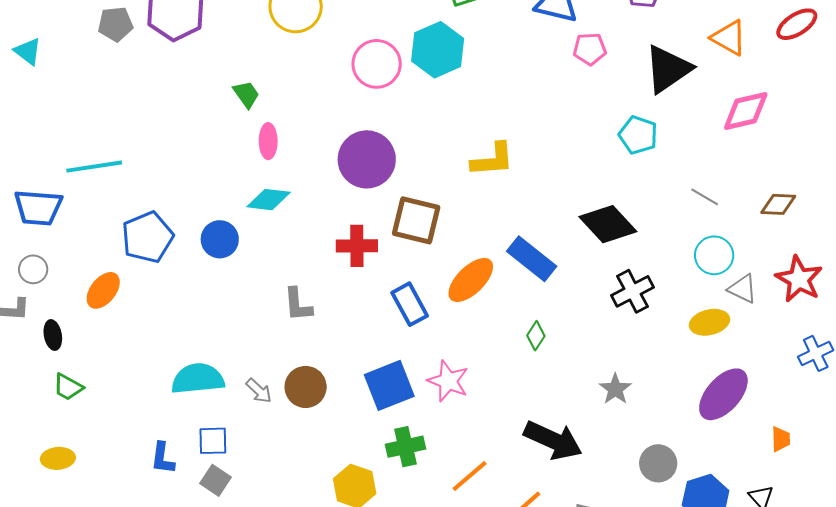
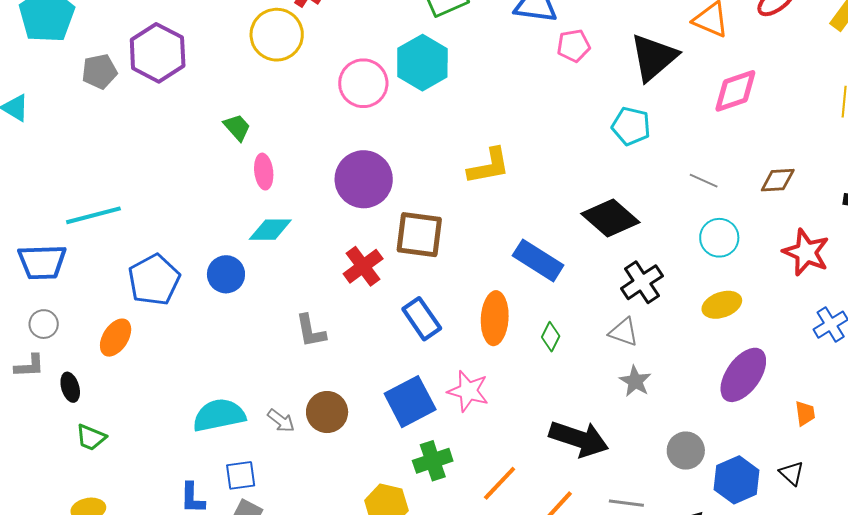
red cross: (357, 246) -> (363, 266), turned -30
orange ellipse: (471, 280) -> (495, 318), moved, turned -36
gray triangle: (743, 289) -> (624, 332), moved

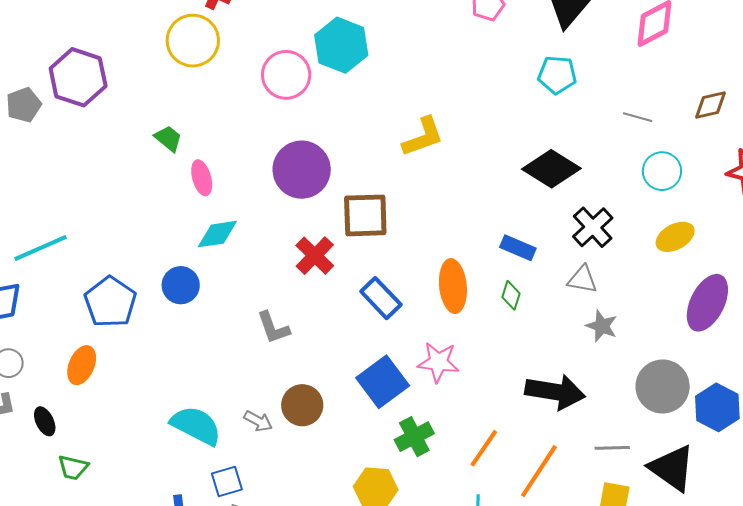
blue rectangle: (538, 260) -> (518, 248), moved, size x0.7
cyan semicircle: (219, 415) -> (196, 425), turned 48
gray circle: (686, 451) -> (663, 386), size x1.4

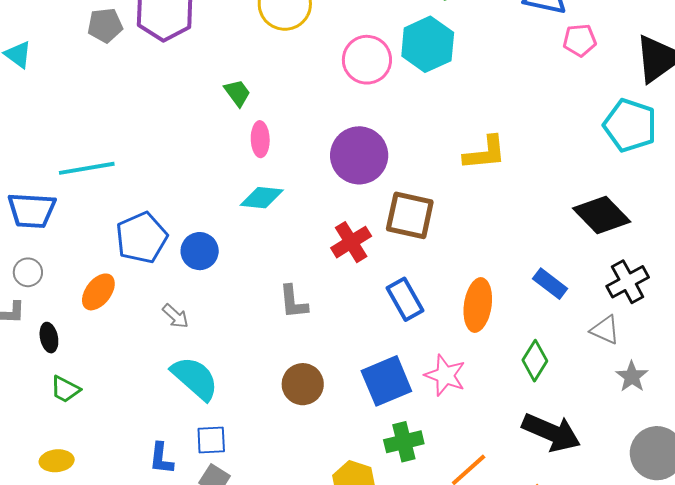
cyan pentagon: (557, 75) -> (630, 125), size x1.4
blue circle: (181, 285) -> (200, 251), moved
green diamond: (511, 295) -> (535, 361), moved, size x1.4
gray star: (602, 326) -> (632, 377), moved
gray arrow: (258, 421) -> (175, 316), moved

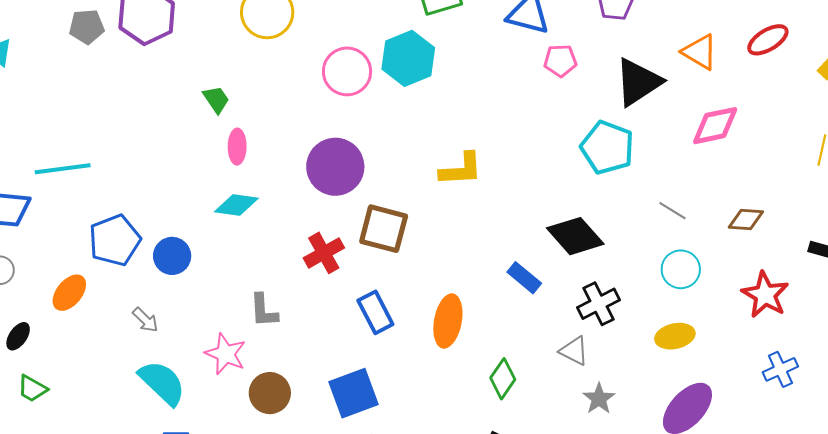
blue rectangle: (550, 284) -> (524, 278), moved
black ellipse: (49, 338) -> (18, 336), turned 44
pink star: (445, 375) -> (226, 354), moved

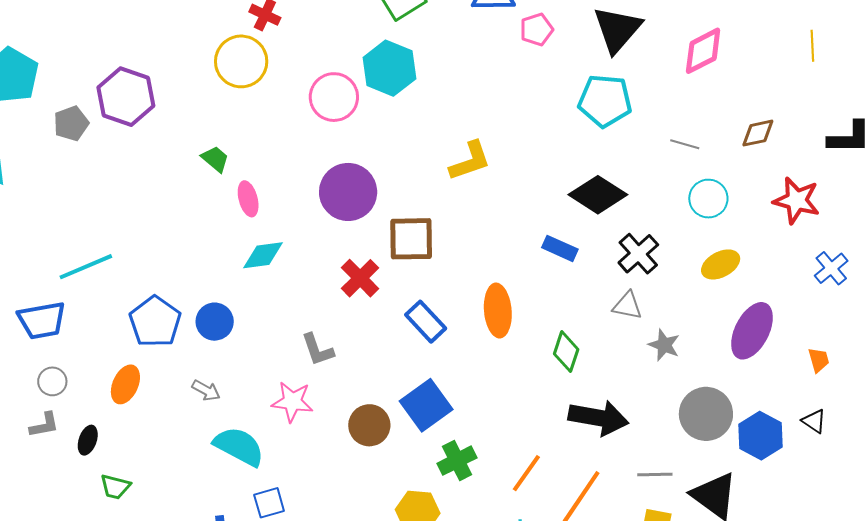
brown circle: (270, 393) -> (369, 425), moved

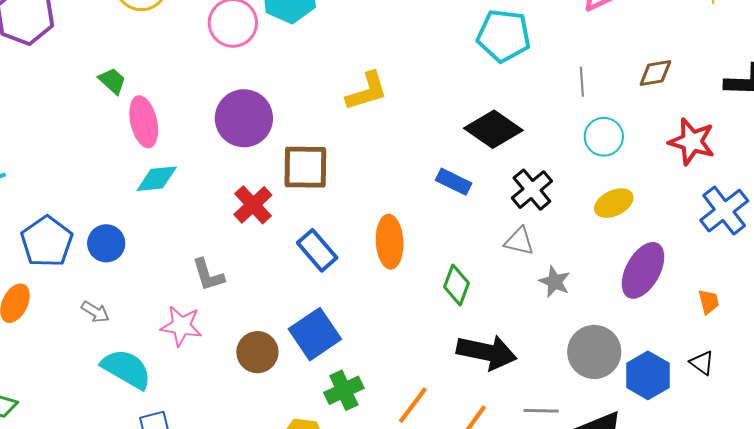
gray line: (685, 144) -> (582, 82), turned 68
pink ellipse: (248, 199) -> (144, 122), size x1.4
blue cross: (831, 268) -> (724, 211), size x1.4

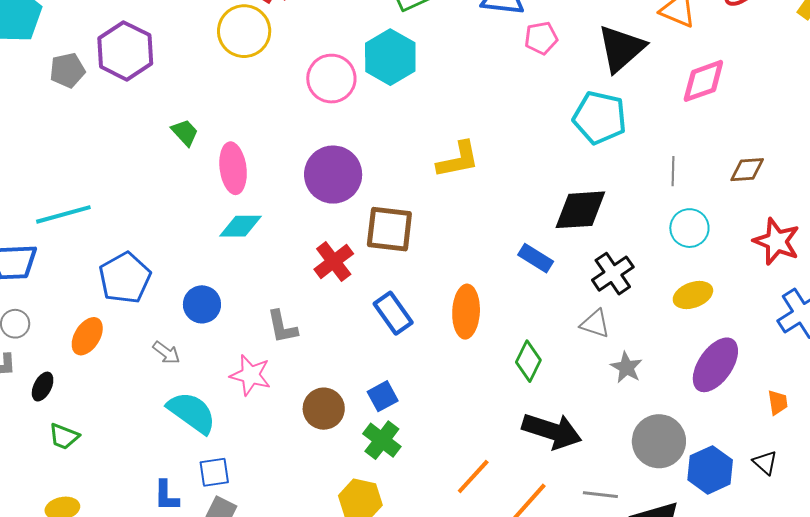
green trapezoid: (112, 81) -> (185, 133), moved
black diamond: (493, 129) -> (580, 210), turned -44
blue circle: (106, 243) -> (202, 304), moved
blue square: (315, 334) -> (383, 396), size x0.6
green cross: (344, 390) -> (382, 440), moved, turned -33

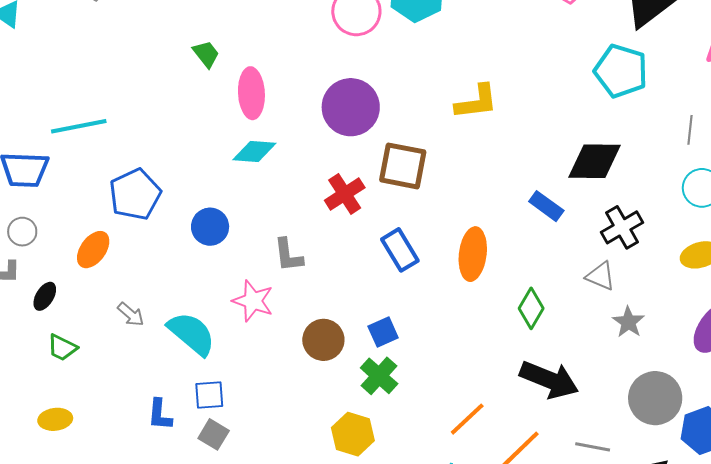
gray arrow: (166, 353) -> (131, 314), moved

